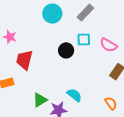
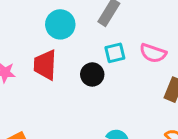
red trapezoid: (24, 60) -> (45, 65), moved

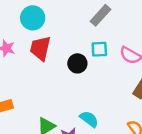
cyan circle: (60, 24) -> (33, 18), moved

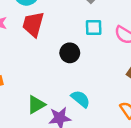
black circle: (77, 63) -> (70, 53), moved

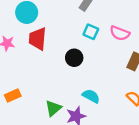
cyan square: (94, 27) -> (91, 32), turned 35

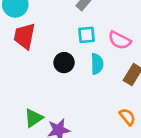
cyan square: (91, 32) -> (87, 35), turned -35
cyan semicircle: (91, 96) -> (97, 64), moved, turned 54

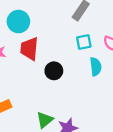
black circle: (64, 63) -> (54, 71), moved

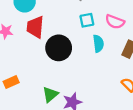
black circle: (54, 71) -> (59, 48), size x1.5

